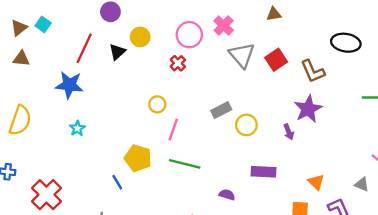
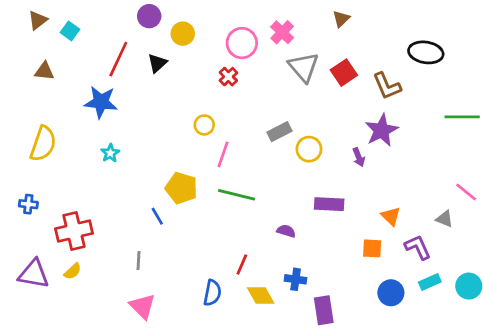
brown triangle: (274, 14) -> (341, 19), turned -35
brown triangle: (19, 28) -> (38, 20), moved
yellow circle: (140, 37) -> (183, 34), moved
red cross: (46, 195) -> (74, 231), turned 32

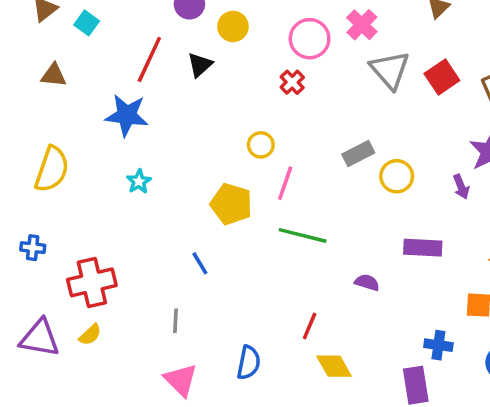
yellow pentagon: (181, 188) -> (231, 204), moved
blue cross: (296, 279) -> (438, 345), moved
blue semicircle: (212, 293) -> (249, 363), moved

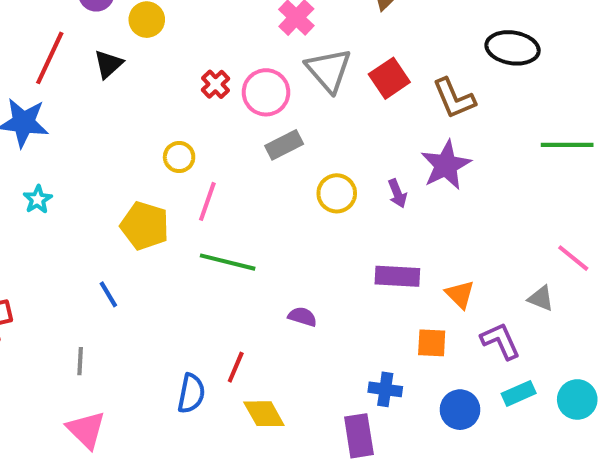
pink circle: (310, 39) -> (266, 92), moved
gray rectangle: (358, 154) -> (284, 145), moved
purple arrow: (461, 187) -> (397, 193), moved
purple rectangle: (423, 248) -> (397, 276), moved
blue semicircle: (249, 363) -> (191, 393), moved

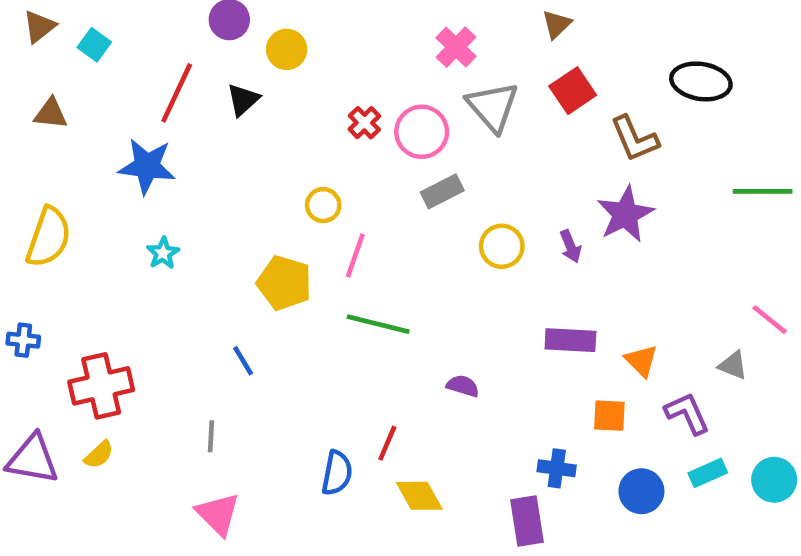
red square: (389, 78) -> (573, 91), moved

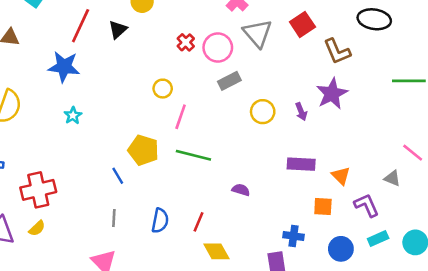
yellow pentagon: (284, 283) -> (143, 150), moved
gray line: (211, 436) -> (114, 218), moved
blue semicircle: (337, 473) -> (160, 221), moved

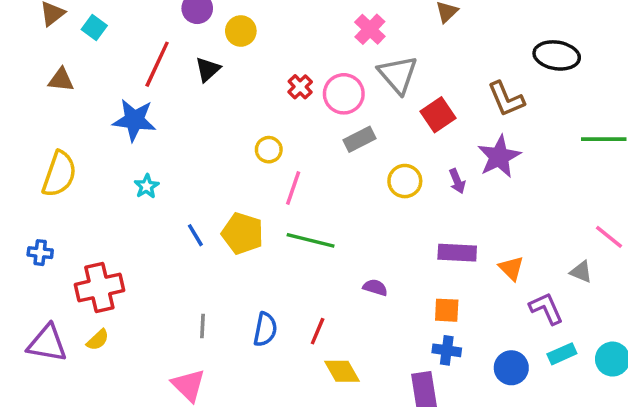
red square: (302, 24) -> (438, 115), moved
blue line: (118, 176) -> (195, 235), moved
orange square: (323, 207) -> (447, 310), moved

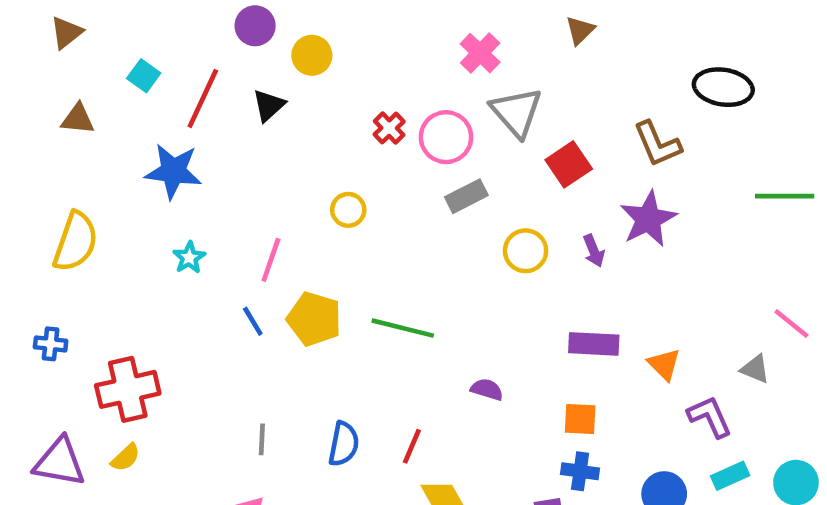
cyan square: (94, 27) -> (144, 76), moved
pink line: (293, 188) -> (271, 260), moved

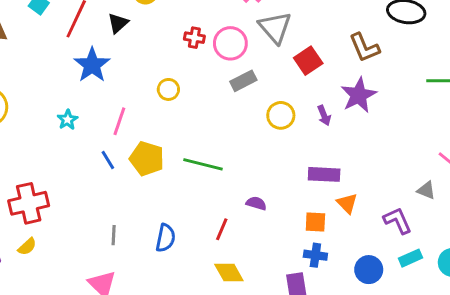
red cross: (389, 128) -> (194, 38), turned -36
blue star: (173, 171) -> (92, 65), moved, turned 30
orange triangle: (664, 364) -> (347, 203), moved
red line: (412, 446) -> (222, 229), moved

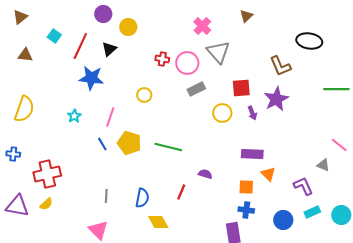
red square: (308, 61) -> (241, 88), moved, turned 30
blue star: (92, 65) -> (91, 78), turned -30
yellow diamond: (229, 272) -> (158, 222), moved

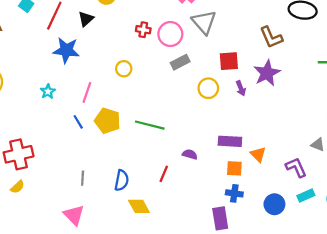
purple rectangle: (252, 154) -> (230, 141), moved

